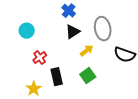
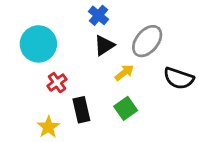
gray ellipse: (103, 29) -> (147, 41), turned 50
cyan circle: (27, 31) -> (38, 44), size x1.6

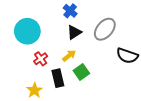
yellow arrow: (124, 73) -> (69, 56), moved
green square: (126, 108) -> (81, 72), moved

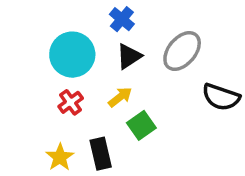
cyan circle: (27, 31) -> (72, 55), moved
black rectangle: (58, 78) -> (101, 154), moved

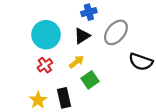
blue cross: (122, 19) -> (89, 12), moved, turned 35

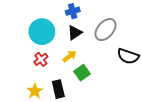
blue cross: (89, 12) -> (73, 11), moved

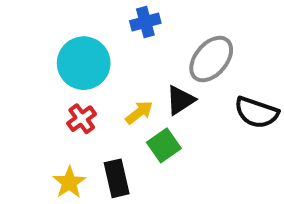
black triangle: (75, 33) -> (180, 100), moved

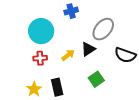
red cross: (82, 119) -> (40, 58), turned 32
green square: (164, 145) -> (96, 79), moved

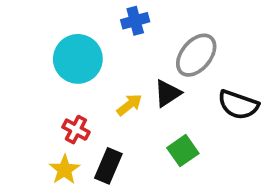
red cross: (40, 58) -> (76, 130), moved, turned 32
black rectangle: (57, 87) -> (108, 166), turned 36

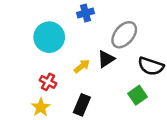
green square: (183, 151) -> (137, 95), moved
black rectangle: (108, 166) -> (82, 105), moved

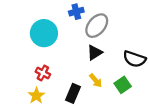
gray ellipse: (124, 35) -> (97, 26), moved
yellow arrow: (82, 66) -> (96, 81), moved, turned 88

